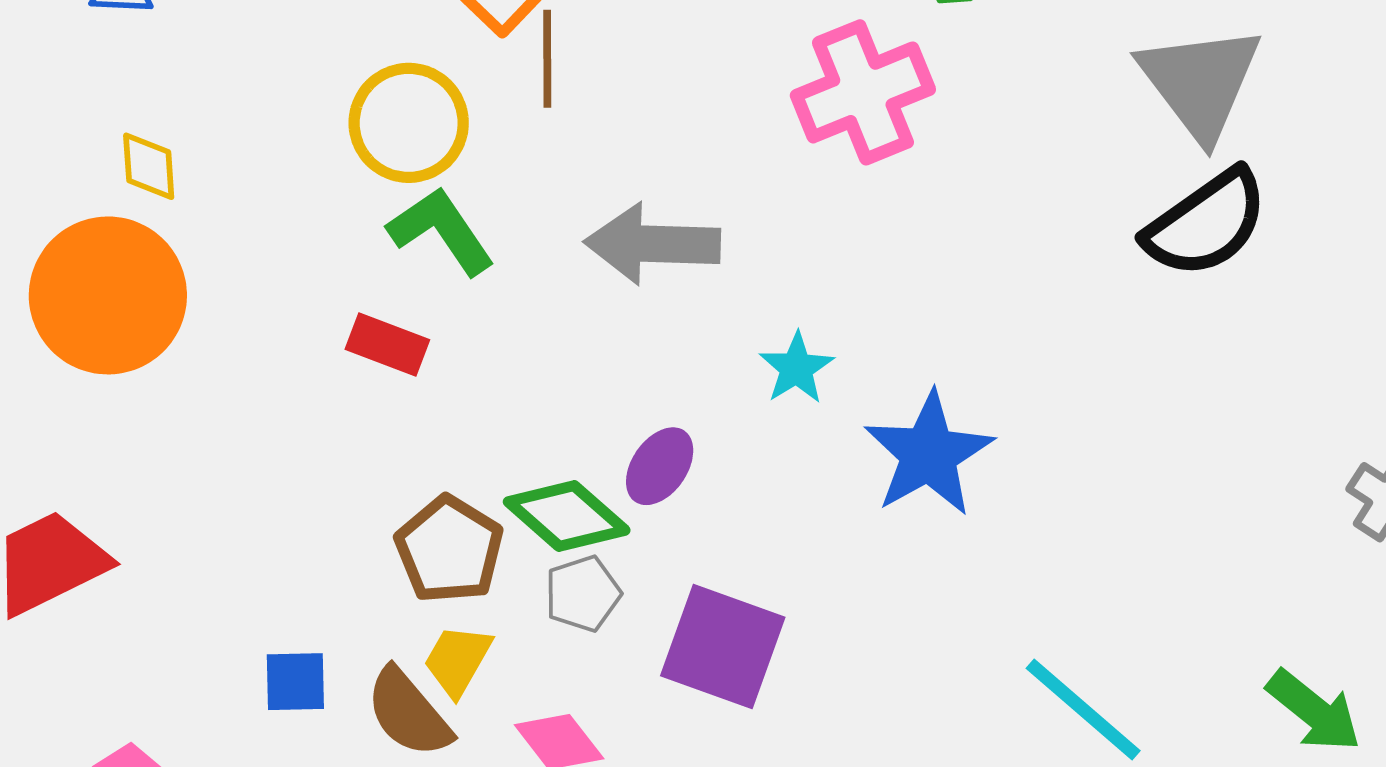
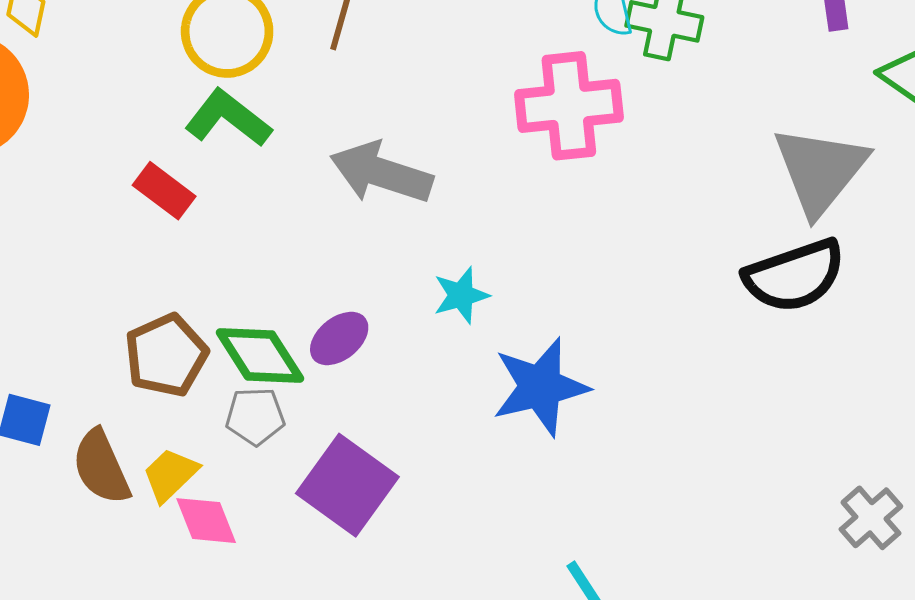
green L-shape: (441, 231) -> (228, 118), turned -34
yellow trapezoid: (458, 660) -> (170, 475), moved

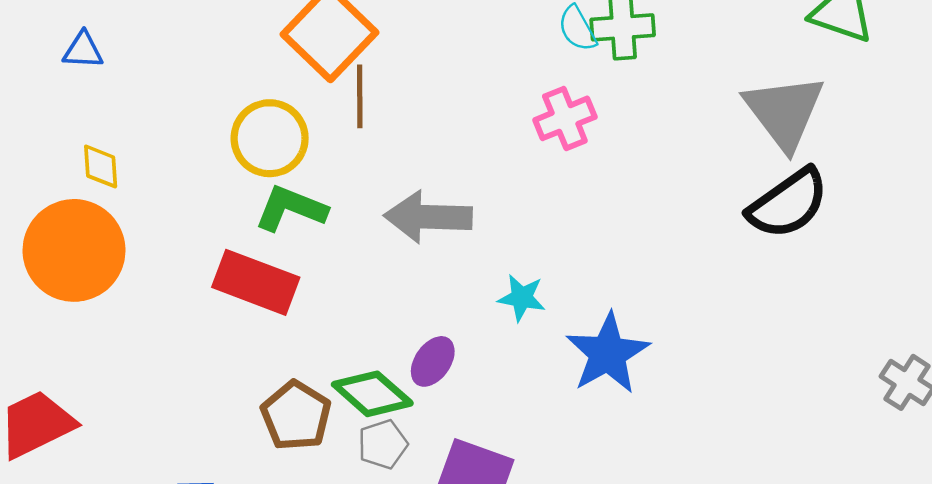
pink cross: (569, 106) -> (565, 118), size x0.7
red rectangle: (164, 191) -> (256, 282), size x1.6
cyan star: (461, 295) -> (522, 298), turned -30

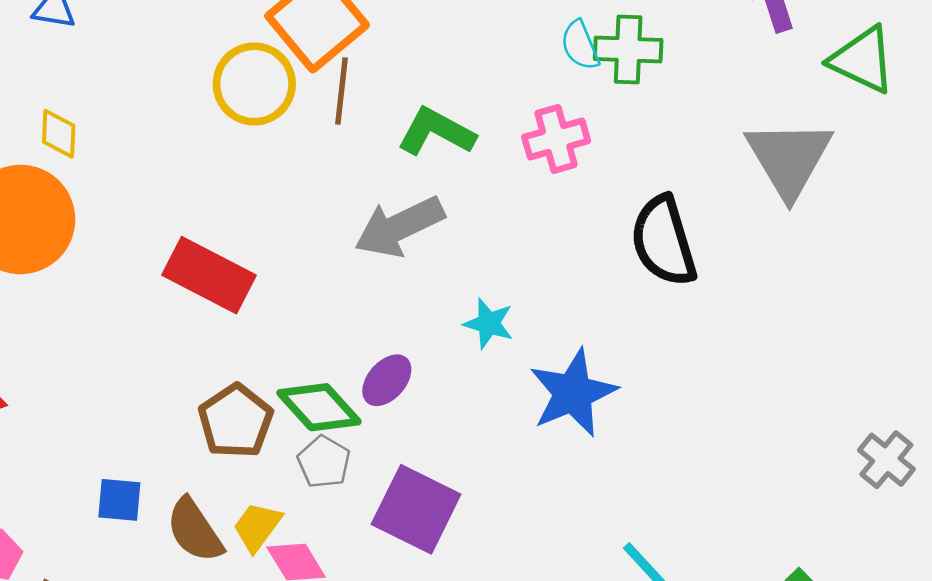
yellow circle: (270, 138) -> (254, 84), moved
black semicircle: (788, 204) -> (664, 241), moved, turned 102
green L-shape: (291, 208) -> (436, 132), moved
gray arrow: (428, 217) -> (399, 227), turned -34
gray pentagon: (383, 444) -> (324, 462), turned -30

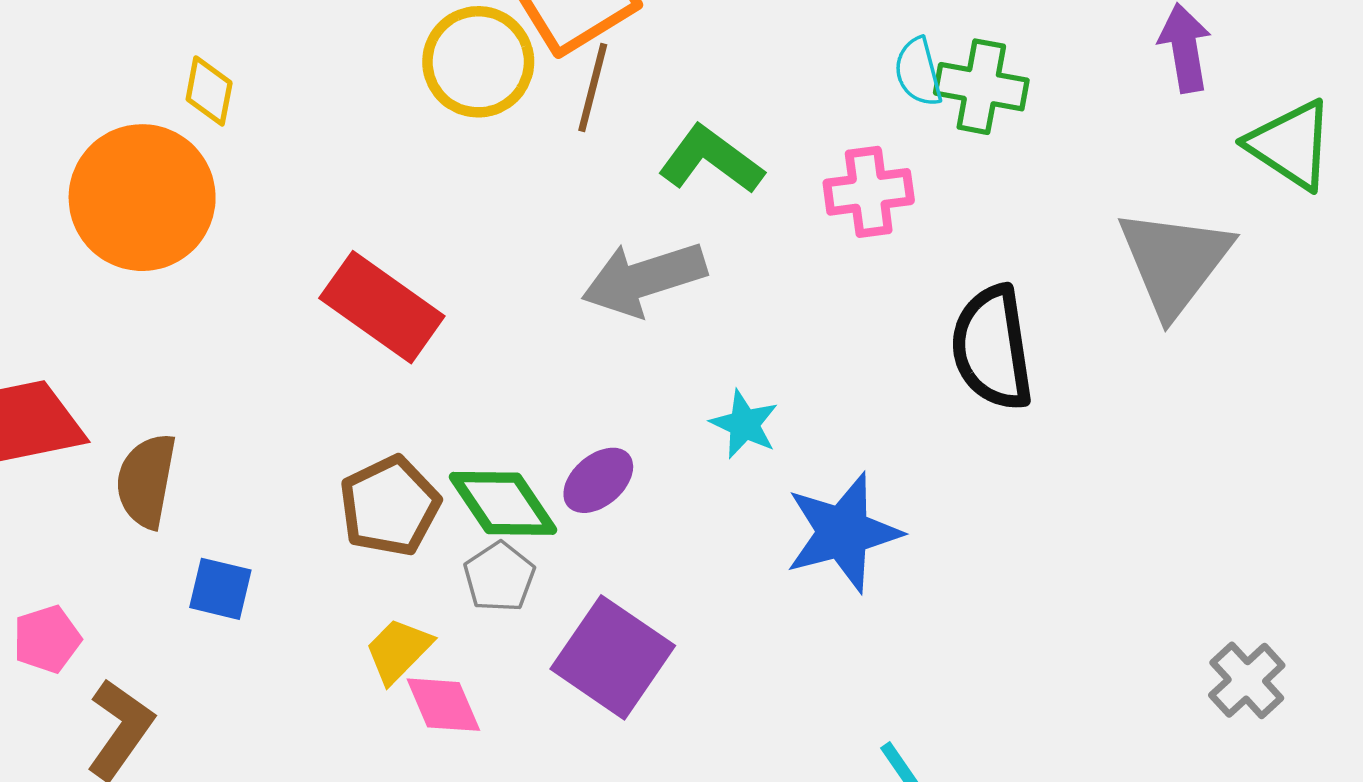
brown semicircle: (195, 530) -> (146, 481), moved, turned 36

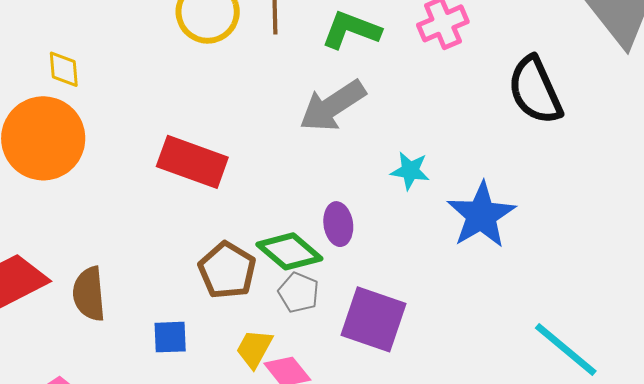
purple ellipse: (598, 480) -> (338, 224), turned -42
blue square: (220, 589) -> (170, 337), moved

